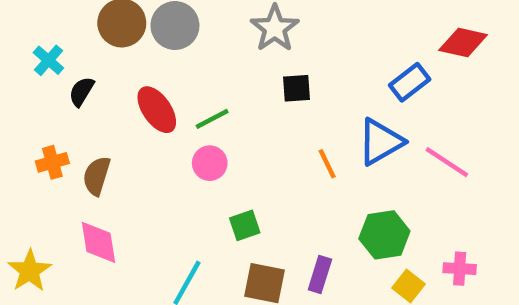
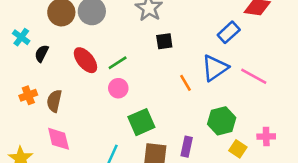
green square: (245, 225) -> (141, 122), size x1.5

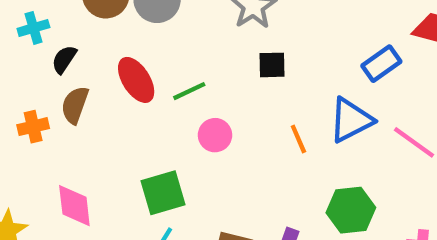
cyan cross: (21, 37) -> (33, 28), turned 30
pink circle: (118, 88) -> (215, 135), moved
brown semicircle: (54, 101) -> (75, 105), moved
green square: (141, 122) -> (163, 193), moved

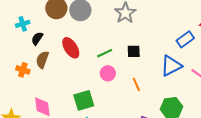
black square: (272, 65) -> (134, 51), moved
green line: (189, 91) -> (105, 53), moved
orange cross: (33, 127) -> (23, 70), turned 32
orange line: (298, 139) -> (136, 84), moved

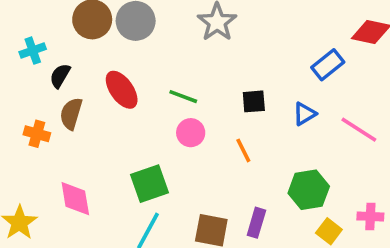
black square: (134, 51) -> (254, 101), moved
green line: (105, 53) -> (183, 97), turned 49
blue triangle: (171, 66) -> (305, 114), size x0.6

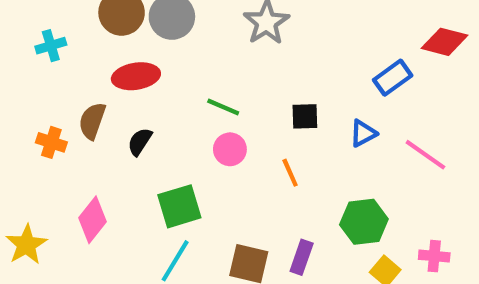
black semicircle: (60, 76) -> (140, 142), moved
red ellipse: (122, 90) -> (136, 76), moved, turned -66
pink diamond: (75, 199) -> (93, 220), turned 45

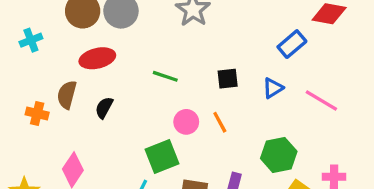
pink circle: (230, 149) -> (186, 122), moved
green square: (179, 206) -> (162, 156), moved

